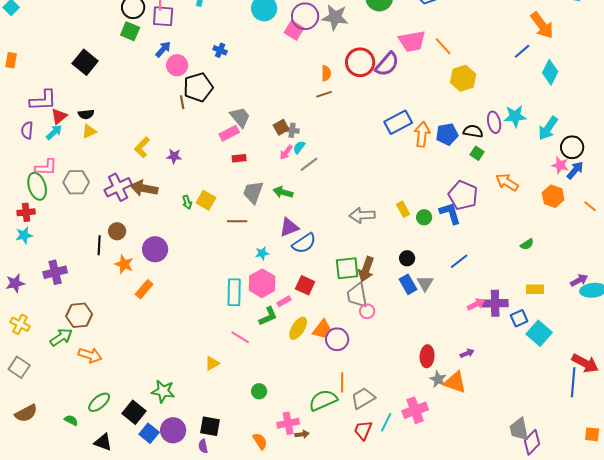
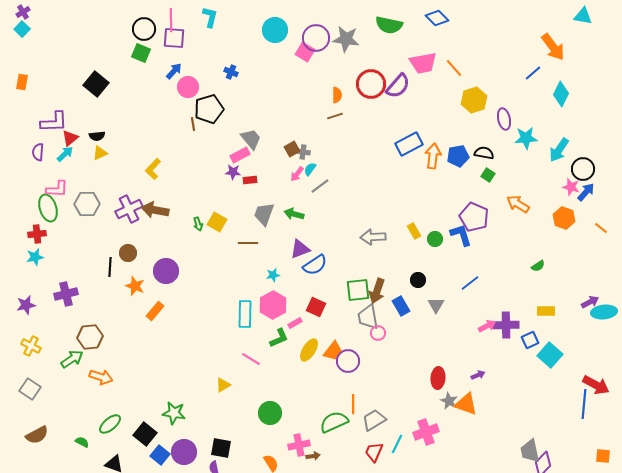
purple ellipse: (494, 122) -> (504, 119), moved
purple star: (174, 156) -> (233, 172), moved
blue rectangle: (408, 284) -> (401, 306), moved
green circle: (259, 391) -> (270, 413), size x1.5

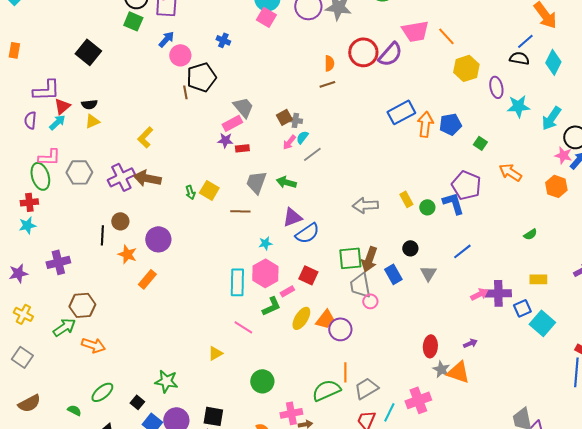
pink square: (305, 52) -> (266, 17), moved
black semicircle: (484, 153) -> (519, 58), moved
black square: (145, 434) -> (137, 402), size x0.6

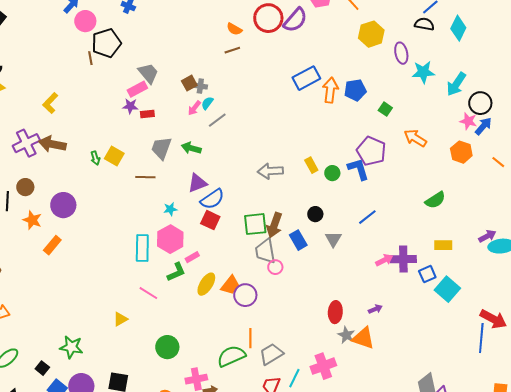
orange semicircle: (329, 63) -> (234, 29), turned 119
green semicircle: (530, 234) -> (435, 200), size x1.5
red square: (308, 275) -> (210, 220), moved

